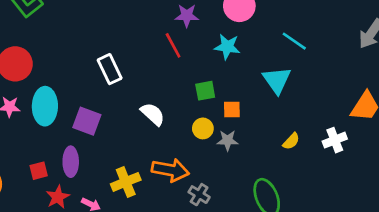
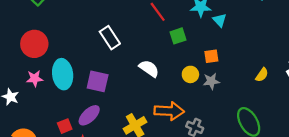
cyan triangle: (277, 80) -> (220, 20), moved, size x0.6
green square: (205, 91) -> (178, 36), moved
purple ellipse: (71, 162) -> (89, 115), turned 55

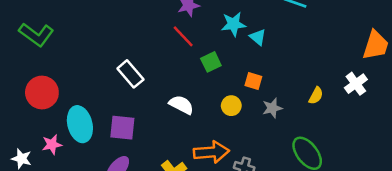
orange square: (211, 56) -> (253, 81), turned 32
pink star: (35, 79) -> (52, 145), moved
gray star: (211, 81) -> (272, 108), moved

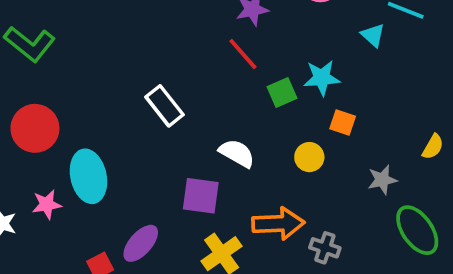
cyan star: (233, 24) -> (322, 78), moved
cyan triangle: (258, 37) -> (373, 35), moved
gray star: (272, 108) -> (382, 180), moved
purple square: (122, 128) -> (201, 196), moved

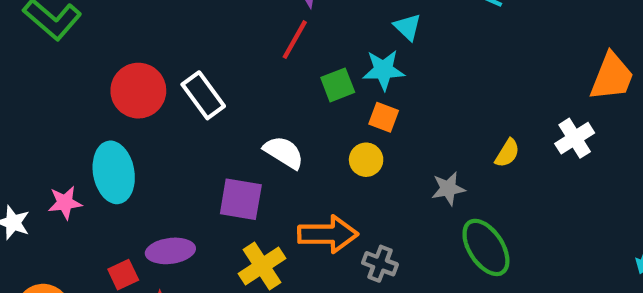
cyan triangle: (373, 35) -> (407, 27), moved
red line: (243, 54) -> (295, 40), turned 69
orange square: (343, 122) -> (384, 117), moved
red circle: (35, 128) -> (138, 91), moved
purple ellipse: (141, 243) -> (170, 251), turned 39

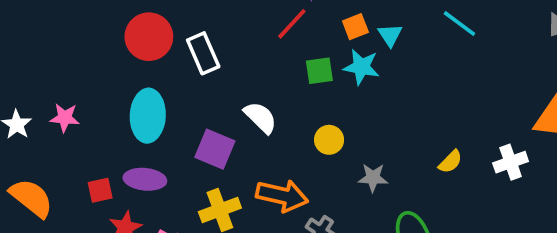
orange square: (384, 117) -> (355, 27), moved, turned 35
cyan ellipse: (114, 172) -> (148, 116), moved
gray star: (448, 189) -> (373, 178), moved

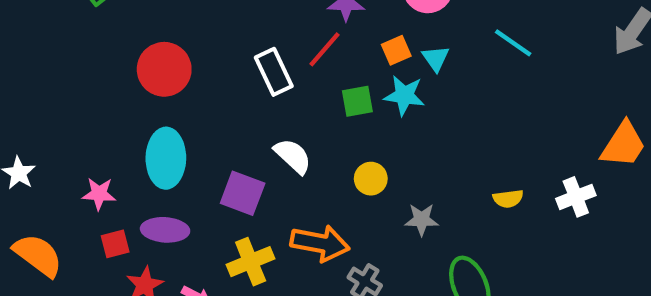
white rectangle: (203, 53) -> (274, 72), moved
pink star: (65, 118) -> (99, 194), moved
yellow semicircle: (450, 162) -> (508, 199), turned 40

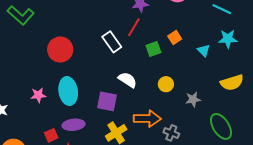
orange square: (396, 50) -> (175, 37), moved
cyan triangle: (436, 58) -> (204, 50), moved
cyan star: (404, 95) -> (228, 39), moved
pink star: (99, 194) -> (38, 95), moved
yellow semicircle: (508, 199) -> (232, 83), size x1.6

